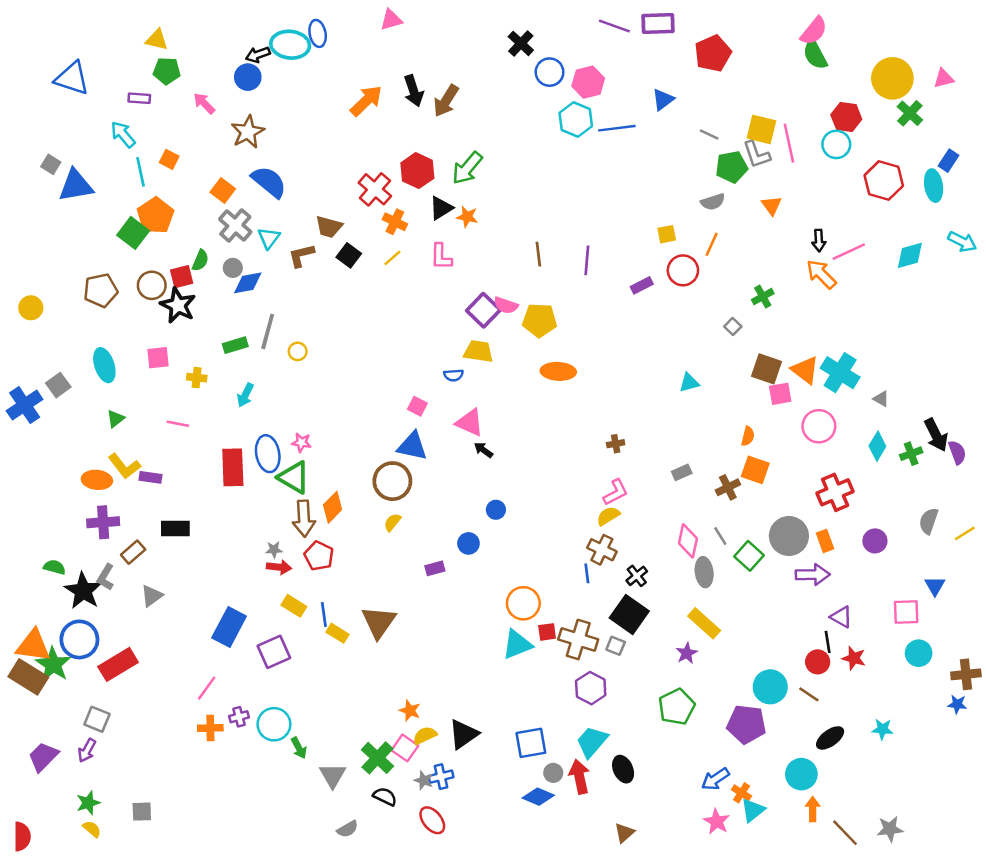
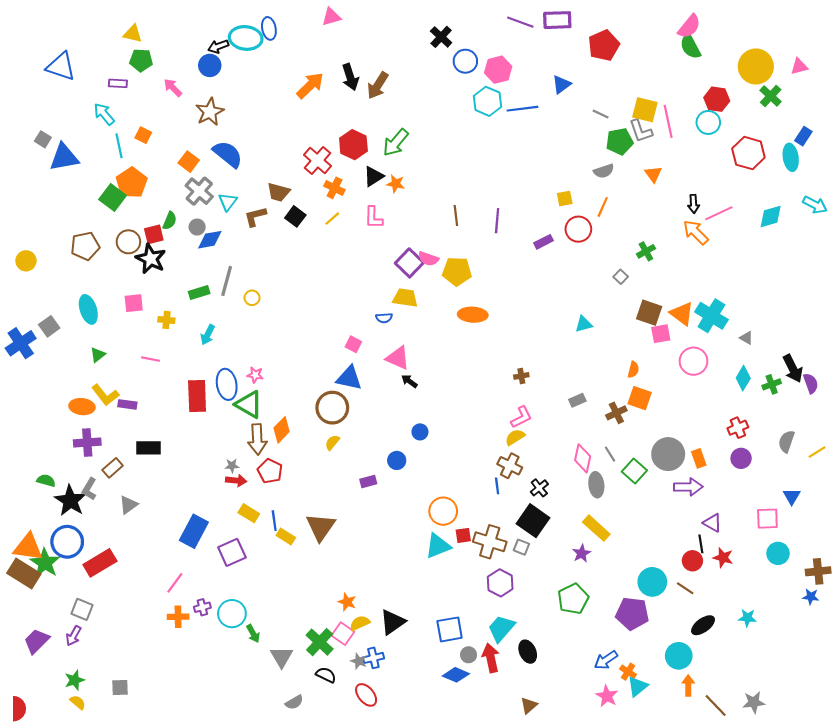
red cross: (835, 492) -> (738, 428), moved, size x0.7

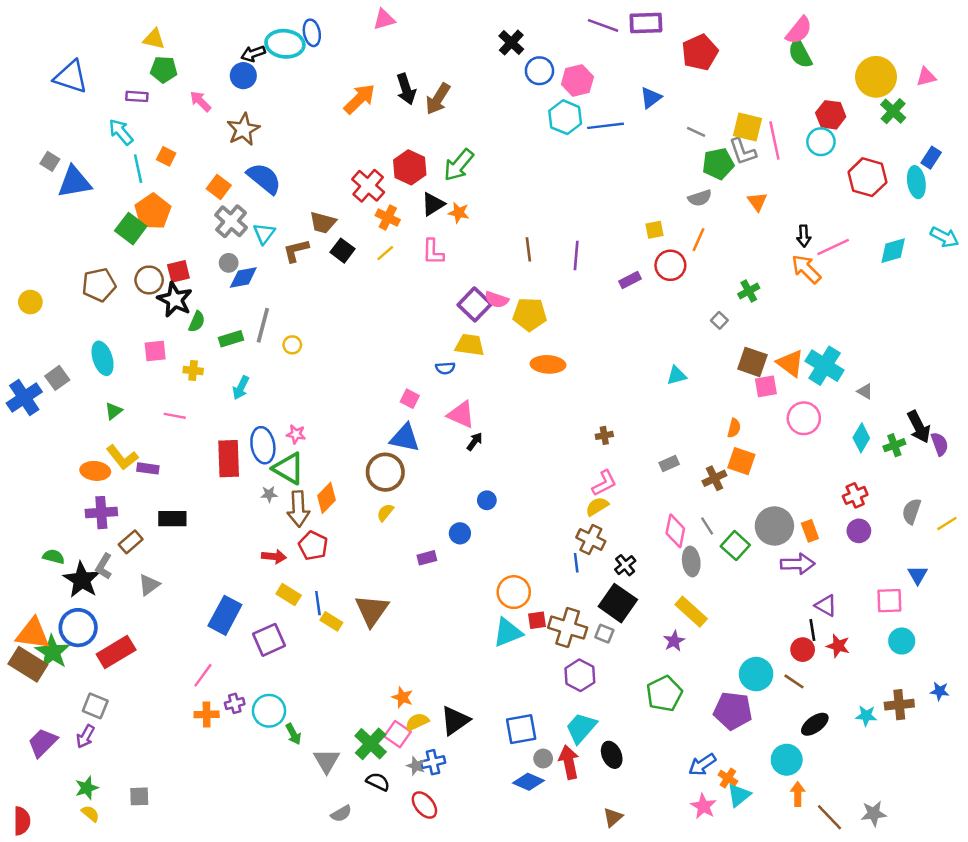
green semicircle: (170, 221) -> (197, 322), moved
black arrow: (409, 381) -> (475, 442), turned 91
gray star: (232, 466) -> (269, 494), moved
brown cross: (818, 571) -> (899, 705), moved

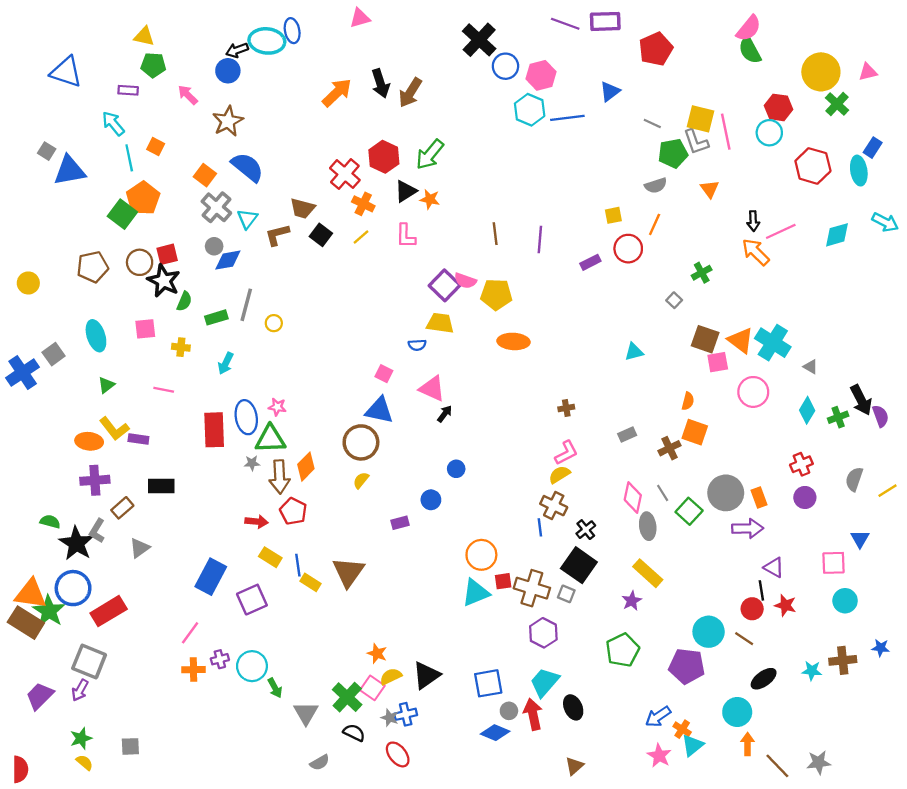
black cross: (511, 43) -> (479, 40), size x1.4
green triangle: (289, 468) -> (270, 439), turned -32
gray square: (95, 706) -> (89, 662), size x1.4

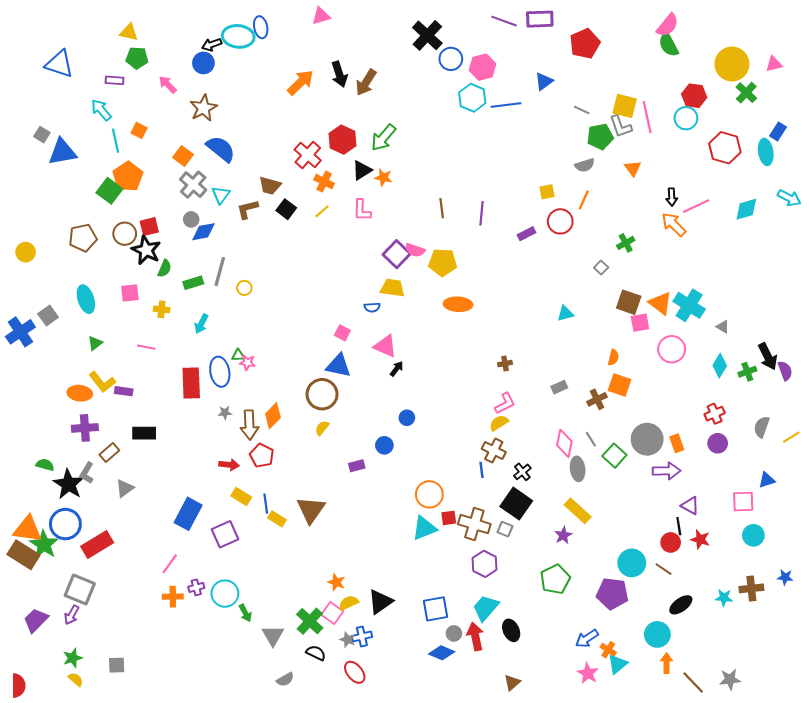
green triangle: (270, 439) -> (238, 355), moved, size x0.5
blue triangle: (860, 539) -> (767, 480), turned 42

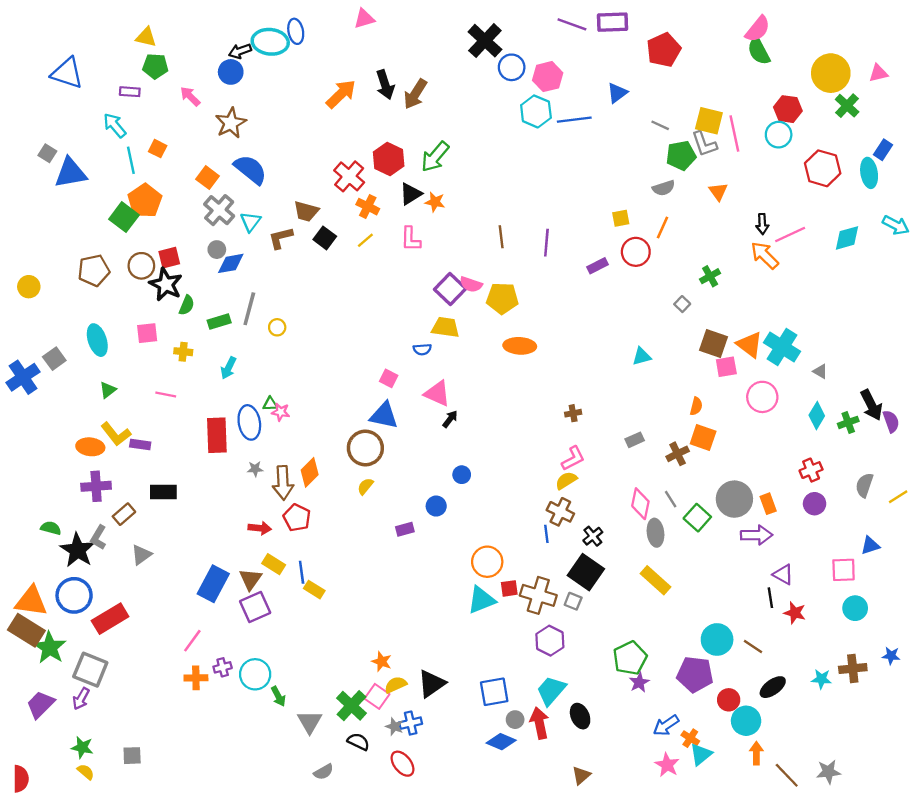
brown triangle: (311, 510) -> (250, 579), moved, size x0.7
purple star: (563, 535) -> (639, 682), moved
red circle: (671, 542) -> (729, 700), moved
green star: (44, 544) -> (50, 648), moved
green star: (73, 658) -> (82, 747), turned 30

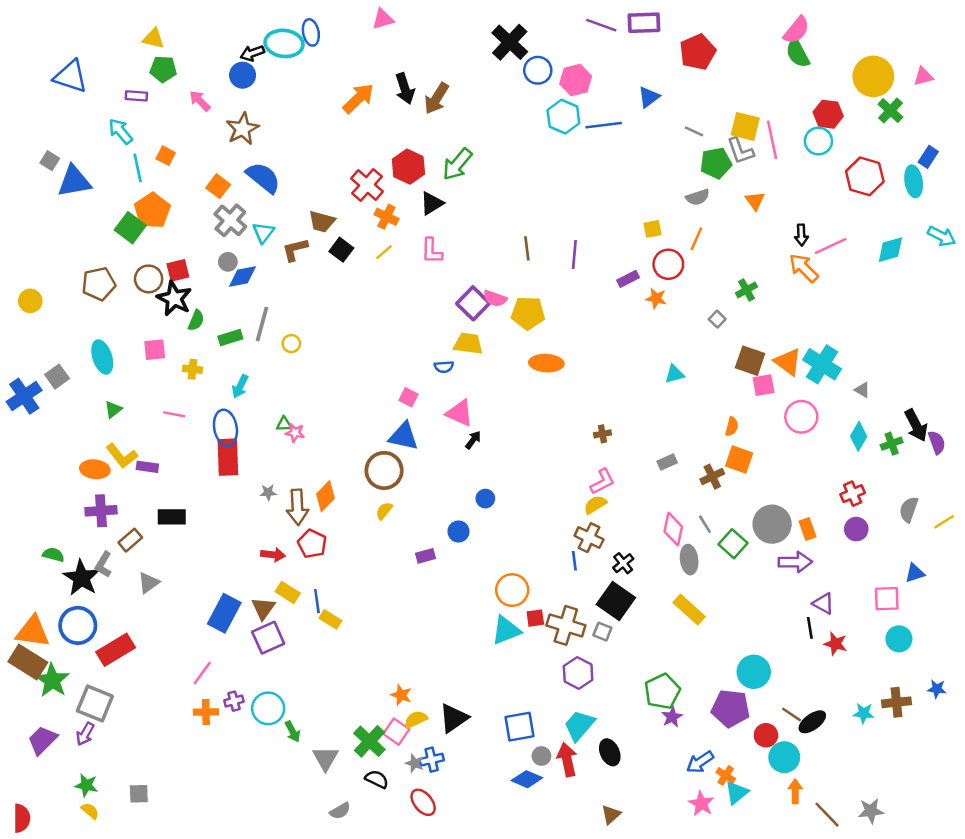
orange star: (435, 202) -> (656, 298), moved
blue ellipse: (249, 422) -> (225, 428), moved
brown line: (753, 646) -> (792, 714), moved

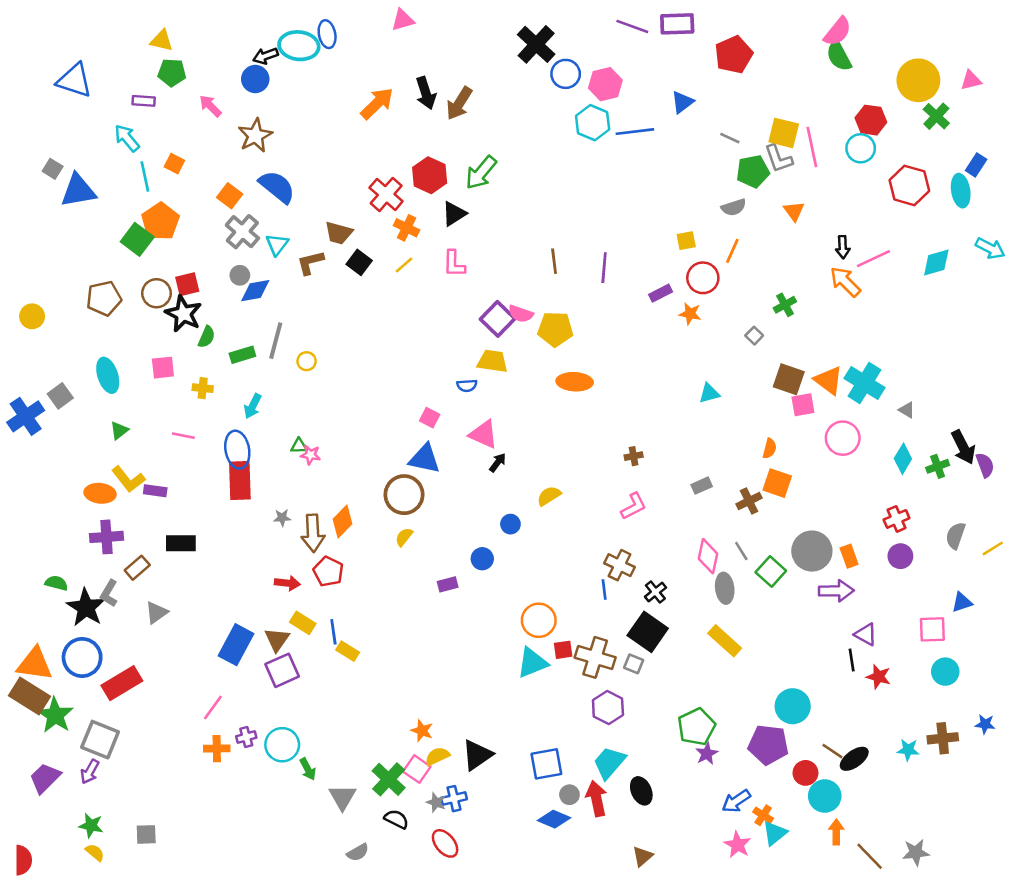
yellow semicircle: (595, 505) -> (549, 496), moved

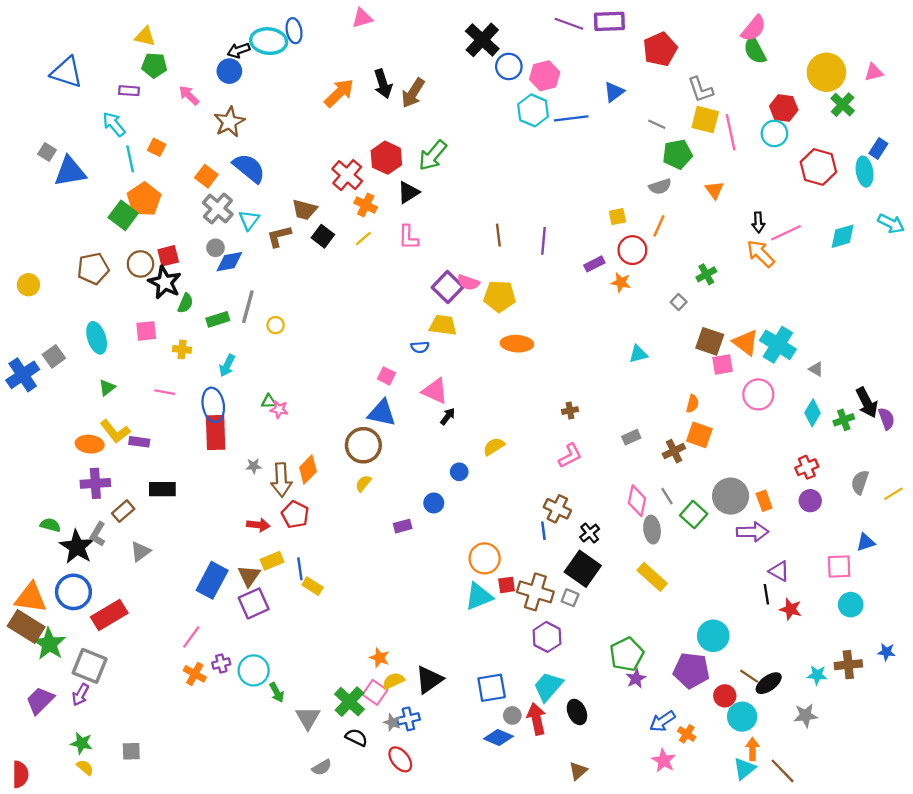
gray L-shape: (779, 159) -> (701, 90), moved
yellow rectangle: (303, 623) -> (272, 561), turned -55
orange cross: (217, 749) -> (195, 674), turned 30
cyan triangle: (775, 833) -> (744, 769), moved
gray star: (916, 852) -> (806, 715), moved

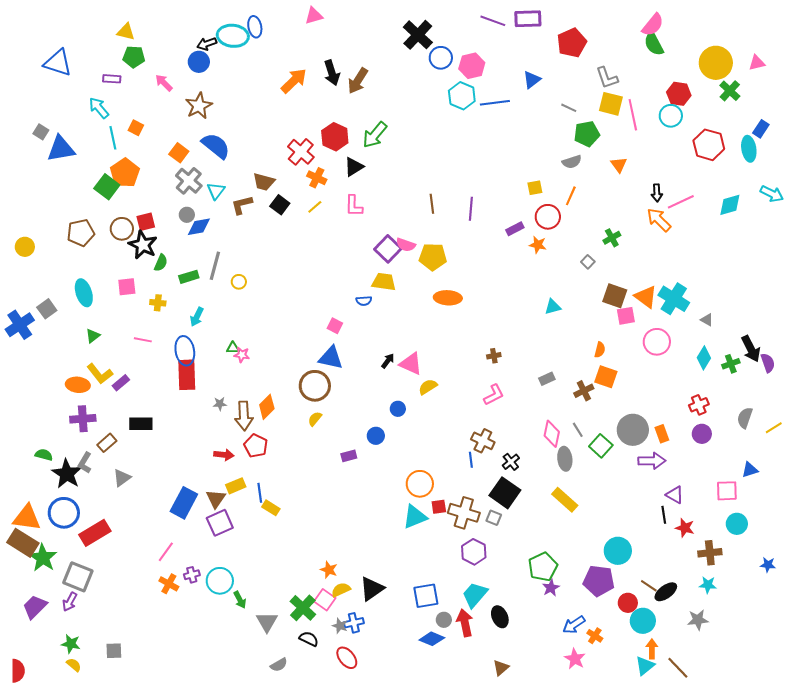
pink triangle: (435, 391) -> (411, 364), moved
purple rectangle: (139, 442) -> (121, 383), turned -48
brown cross: (848, 665) -> (710, 553), moved

